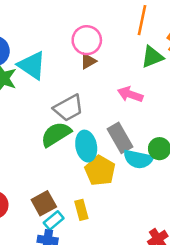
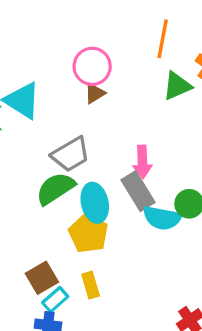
pink arrow: (130, 94) -> (142, 162), moved, turned -110
yellow pentagon: (100, 170) -> (88, 233), moved

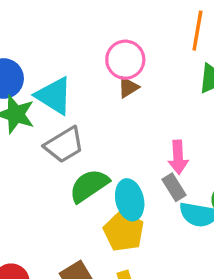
gray trapezoid: (71, 154) -> (64, 145), moved
gray rectangle: (138, 191) -> (174, 187), size x0.7

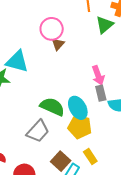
gray trapezoid: (64, 145) -> (38, 131), moved
green semicircle: (89, 186) -> (52, 107), turned 75
gray rectangle: (174, 187) -> (101, 93), turned 35

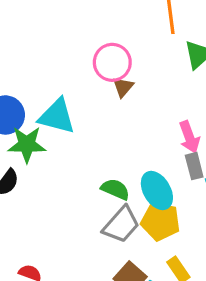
green semicircle: (52, 107) -> (115, 189), size x0.7
gray trapezoid: (38, 131) -> (121, 225), moved

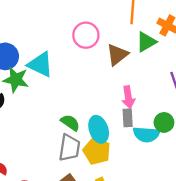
brown triangle: (123, 87) -> (117, 55), moved, size x1.5
gray trapezoid: (121, 225) -> (69, 148), turned -44

